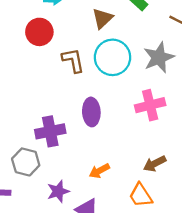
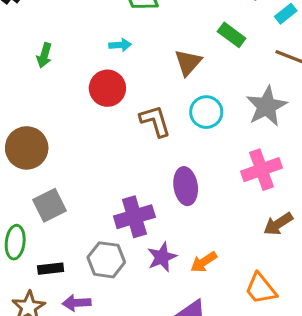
cyan circle: (112, 57) -> (206, 112), size x0.7
brown arrow: (155, 164) -> (278, 224), moved
purple star: (58, 191) -> (162, 257), moved

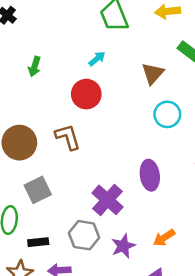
cyan arrow: (120, 45) -> (97, 59), turned -36
brown L-shape: (155, 121) -> (68, 137), moved
purple cross: (134, 217) -> (107, 200), turned -32
purple star: (162, 257) -> (123, 246), moved

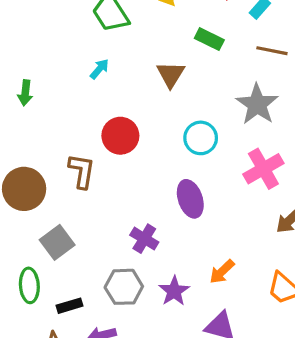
red circle: (86, 94) -> (120, 136), moved
cyan circle: (167, 114) -> (201, 138), moved
brown L-shape: (68, 137) -> (82, 171), turned 36
purple cross: (107, 200) -> (144, 239), size x0.7

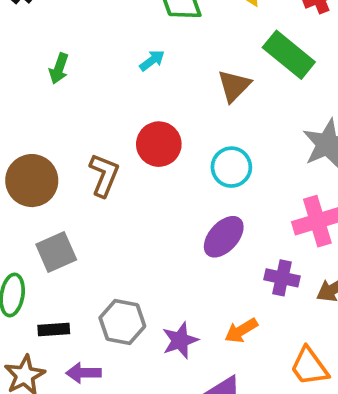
green rectangle: (209, 39) -> (289, 55), size x1.5
cyan circle: (201, 138) -> (231, 167), moved
purple ellipse: (190, 199) -> (224, 237), turned 48
purple cross: (144, 239) -> (282, 278), moved, turned -32

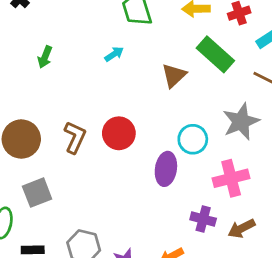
red circle: (159, 144) -> (119, 133), moved
cyan circle: (231, 167) -> (193, 139), moved
purple ellipse: (224, 237) -> (166, 169), moved, turned -36

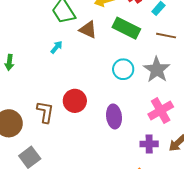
brown triangle: (174, 75) -> (88, 30), moved, turned -36
cyan circle: (193, 139) -> (123, 69), moved

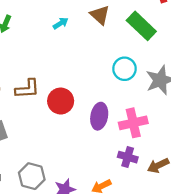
red circle: (75, 101) -> (61, 101), moved
pink cross: (161, 111) -> (133, 123), moved
brown L-shape: (45, 112) -> (27, 89), turned 60

